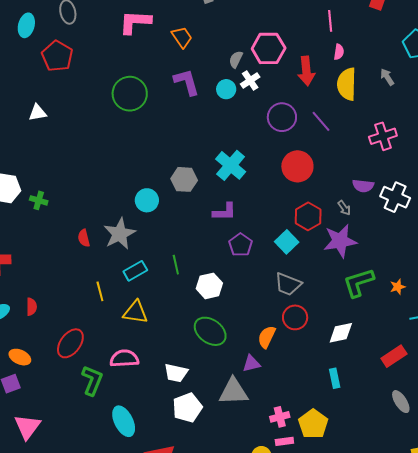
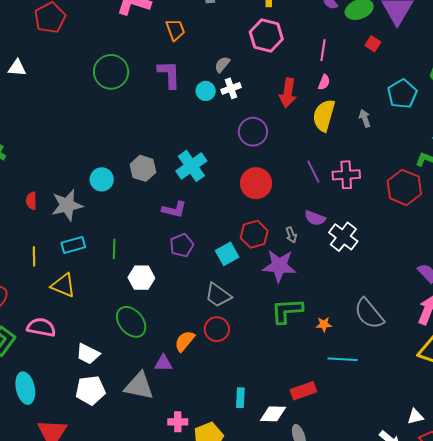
pink hexagon: (269, 48) -> (266, 36), moved
purple line: (321, 121) -> (313, 172), moved
white diamond: (341, 333) -> (273, 414), moved

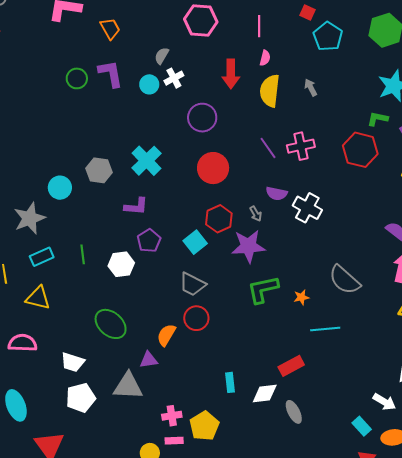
green circle: (111, 72) -> (77, 78), moved, size x0.6
cyan pentagon: (402, 94) -> (328, 36), moved
white hexagon: (141, 278) -> (121, 264), moved

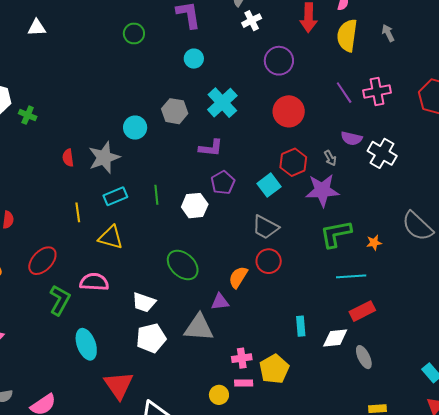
green circle: (77, 78) -> (134, 33), moved
cyan circle: (149, 84) -> (194, 59), moved
cyan line: (325, 329) -> (351, 276), moved

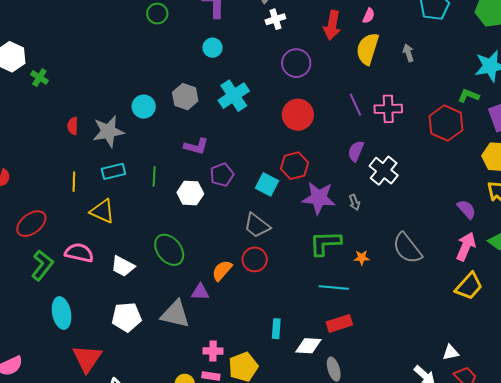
purple semicircle: (352, 138) -> (356, 151), turned 90
purple L-shape: (211, 148) -> (196, 146), moved
gray arrow: (330, 158) -> (354, 202), moved
cyan square: (269, 185) -> (267, 184), turned -35
white trapezoid: (144, 302) -> (123, 266), moved

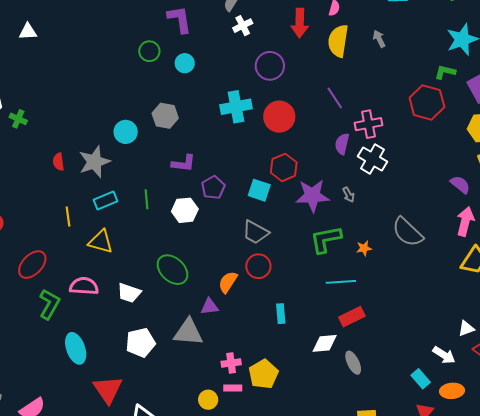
green circle: (157, 14) -> (149, 51), moved
cyan cross: (234, 96) -> (236, 107), moved, turned 32
pink cross: (388, 109) -> (368, 124), moved
cyan rectangle: (276, 329) -> (281, 314), moved

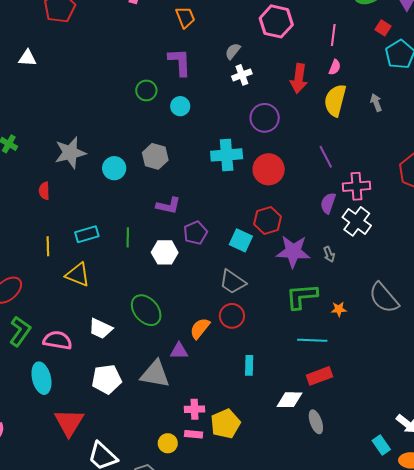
gray star: (94, 162) -> (70, 153), moved
pink semicircle: (84, 286) -> (57, 340), moved

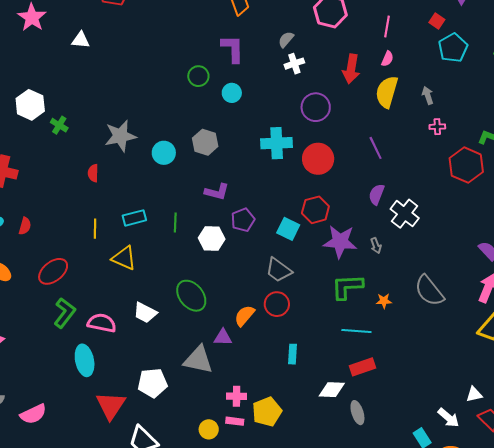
pink cross: (356, 186) -> (437, 127), moved, size x0.6
white pentagon: (107, 379) -> (152, 383), moved

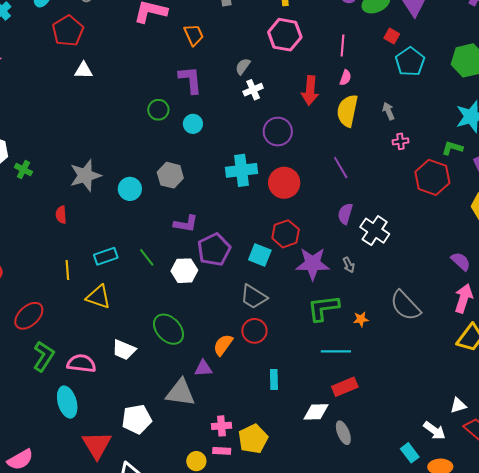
white triangle: (81, 40) -> (84, 70), moved
purple pentagon: (243, 220) -> (214, 250), size x1.4
green line: (175, 222) -> (147, 257), turned -36

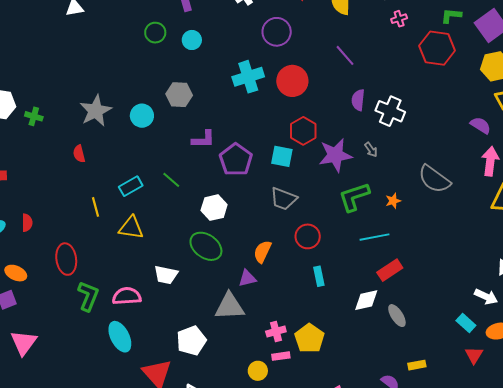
white hexagon: (184, 271) -> (214, 208), moved
red ellipse: (29, 316) -> (66, 259), turned -44
red circle: (254, 331) -> (308, 236), moved

